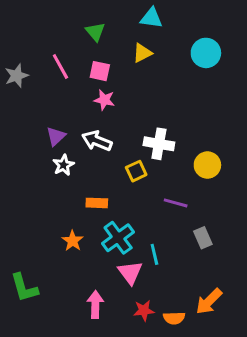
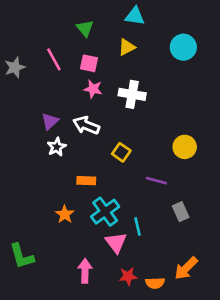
white cross: (159, 144) -> (132, 94), moved
yellow square: (136, 171) -> (121, 152), turned -30

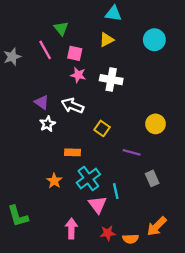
green triangle: (85, 28) -> (61, 28), moved
purple triangle: (50, 121) -> (42, 102), turned -42

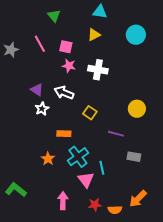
green triangle: (61, 28) -> (54, 16), moved
gray rectangle: (152, 178) -> (134, 157), turned -56
green L-shape: (18, 216) -> (16, 190), turned 145

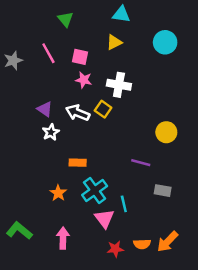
yellow square: (90, 113) -> (103, 109), moved
pink arrow: (63, 201) -> (63, 238), moved
orange semicircle: (115, 210) -> (142, 244), moved

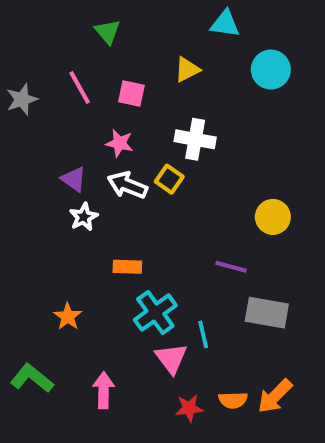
cyan triangle: (121, 14) -> (225, 24), moved
pink star: (84, 80) -> (119, 143), moved
gray rectangle: (163, 191) -> (267, 313), size x1.5
orange star: (58, 193) -> (68, 317), moved

